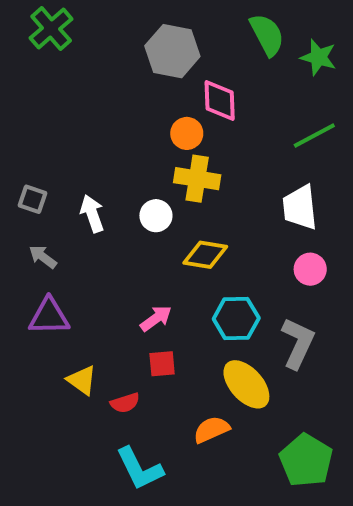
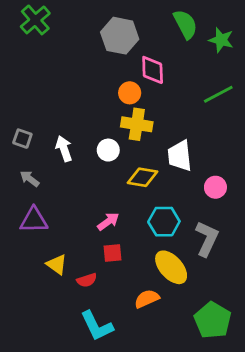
white trapezoid: (300, 207) -> (180, 156), moved

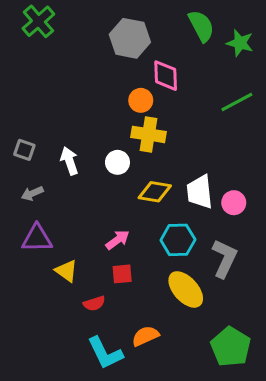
white trapezoid: (180, 156) -> (200, 192), moved
gray arrow: (30, 179) -> (32, 193), turned -60
yellow triangle: (57, 264) -> (66, 271), moved
orange semicircle: (147, 299) -> (145, 336), moved

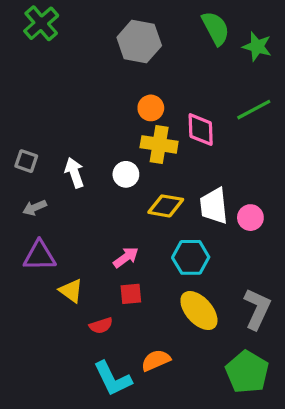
pink diamond: (166, 76) -> (201, 130), moved
gray L-shape: (224, 258) -> (257, 309), moved

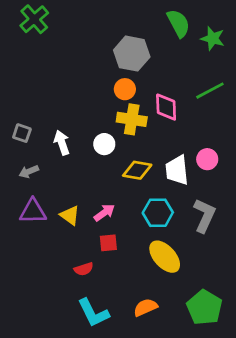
gray hexagon: (139, 42) -> (132, 54), moved
pink circle: (250, 218) -> (207, 159), moved
yellow triangle: (71, 291) -> (70, 215), moved
gray L-shape: (257, 309) -> (204, 215), moved
orange semicircle: (156, 360) -> (145, 307), moved

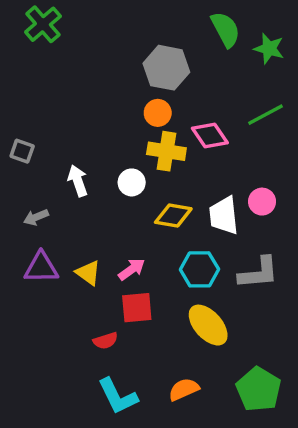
pink diamond: (166, 107) -> (210, 135), turned -32
gray square: (22, 133) -> (22, 151), moved
gray L-shape: (204, 215) -> (259, 273), turned 60
red square: (108, 243) -> (137, 308), size x1.4

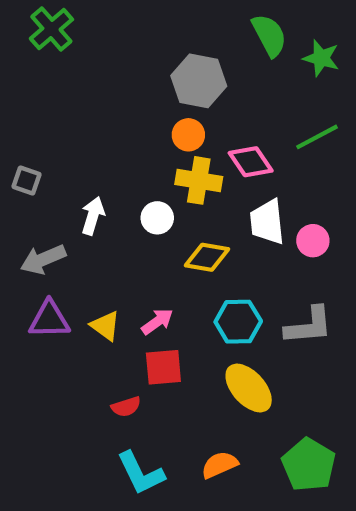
white arrow: (78, 181) -> (93, 216), turned 36
white trapezoid: (224, 215) -> (267, 222), moved
gray arrow: (36, 217) -> (43, 259), size x1.5

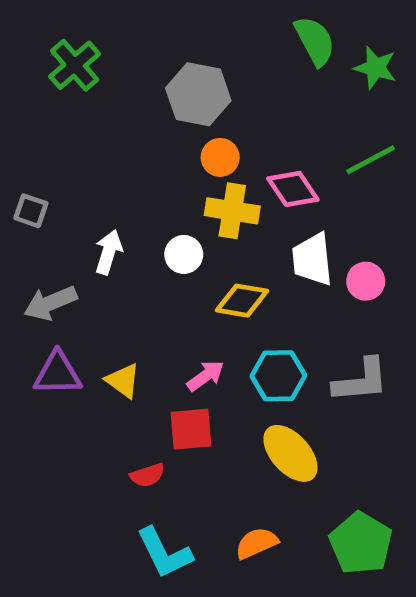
green cross: (51, 29) -> (75, 65), moved
gray hexagon: (199, 81) -> (198, 94), moved
pink arrow: (157, 322) -> (206, 376), moved

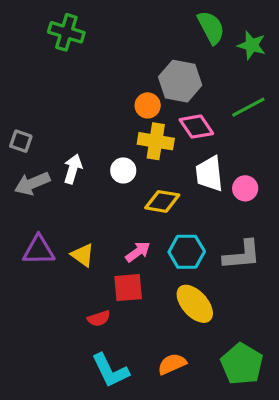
green cross: (75, 65) -> (66, 32), moved, turned -32
gray hexagon: (198, 94) -> (180, 81), moved
gray arrow: (50, 303) -> (32, 183), moved

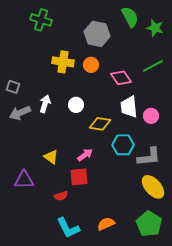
gray hexagon: (180, 81) -> (97, 34), moved
yellow cross: (156, 141) -> (63, 62), moved
purple triangle: (39, 250) -> (24, 180), moved
cyan hexagon: (187, 252) -> (123, 145), moved
yellow ellipse: (195, 304) -> (153, 187), moved

